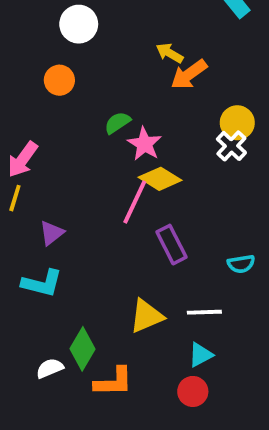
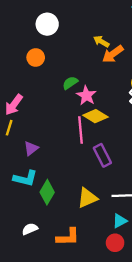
pink line: (135, 202) -> (81, 130), turned -30
green diamond: (83, 349) -> (47, 192), moved

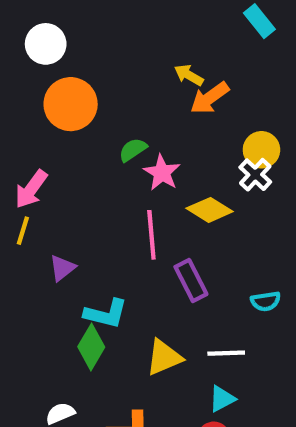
white circle: (47, 24) -> (46, 44), moved
orange circle: (36, 57) -> (71, 104), size x1.6
yellow diamond: (95, 116) -> (210, 210), moved
cyan L-shape: (25, 178) -> (106, 314), moved

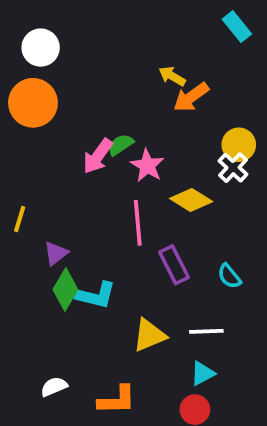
orange circle: (71, 104) -> (33, 103), moved
pink arrow: (31, 189) -> (98, 156), moved
cyan semicircle: (266, 301) -> (229, 276), moved, turned 60
green diamond: (91, 347) -> (65, 290), moved

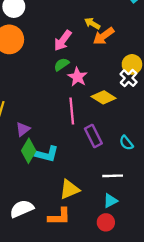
pink arrow: (98, 156) -> (63, 41), moved
yellow triangle: (149, 335) -> (69, 189), moved
white semicircle: (54, 387) -> (22, 209), size x1.5

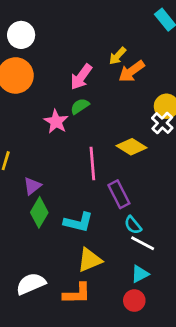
yellow arrow: (92, 23) -> (118, 56), turned -77
pink star: (77, 77) -> (56, 122), moved
cyan semicircle: (126, 143) -> (133, 225), moved
cyan L-shape: (47, 154) -> (78, 222), moved
white line: (113, 176) -> (143, 243), turned 30

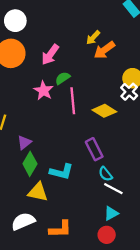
pink arrow: (81, 77) -> (50, 54), moved
pink line: (92, 164) -> (73, 101), moved
yellow triangle: (90, 260) -> (38, 192), moved, turned 35

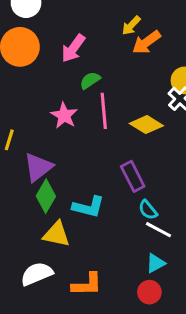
pink star: (43, 91) -> (64, 115), moved
purple triangle: (24, 142) -> (38, 167), size x1.5

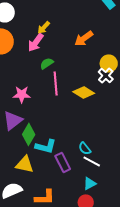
yellow arrow: (131, 26) -> (44, 27), moved
pink star: (64, 115) -> (22, 94), moved, turned -30
purple rectangle: (133, 176) -> (63, 162), moved
green diamond: (46, 196) -> (29, 134), moved

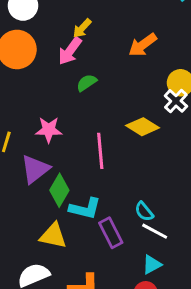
pink line: (56, 83) -> (100, 151), moved

